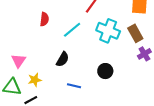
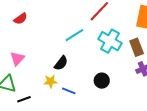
red semicircle: (44, 19) -> (21, 19), moved, turned 40
yellow star: (35, 80) -> (51, 81), moved

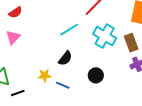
pink triangle: (17, 59) -> (13, 37), moved
black semicircle: (61, 63) -> (65, 58), moved

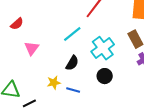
cyan cross: (105, 36) -> (103, 48), moved, turned 30
pink triangle: (13, 37) -> (32, 48), moved

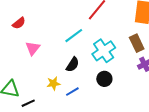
blue line: (73, 90) -> (72, 92), turned -48

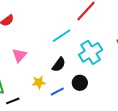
pink triangle: (33, 48) -> (19, 55), moved
black circle: (104, 79) -> (80, 83), moved

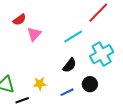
pink triangle: (19, 55) -> (34, 34), moved
yellow star: (39, 82) -> (40, 84), moved

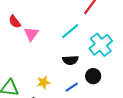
red semicircle: (19, 20) -> (15, 22), turned 96
black semicircle: (69, 65) -> (70, 60), turned 56

